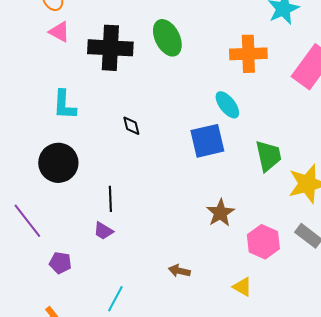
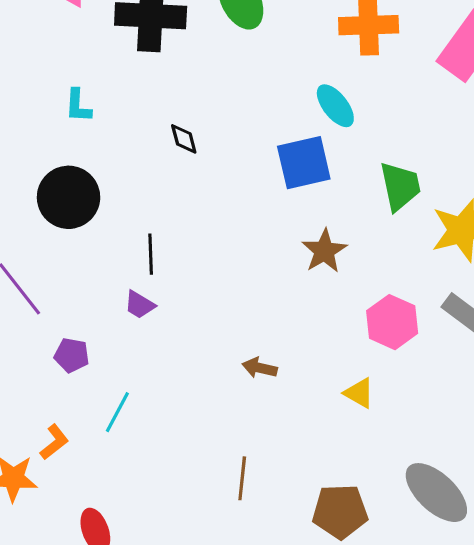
cyan L-shape: (64, 105) -> (78, 106), size x0.7
brown star: (220, 213) -> (324, 251), moved
cyan line: (115, 299) -> (117, 412), moved

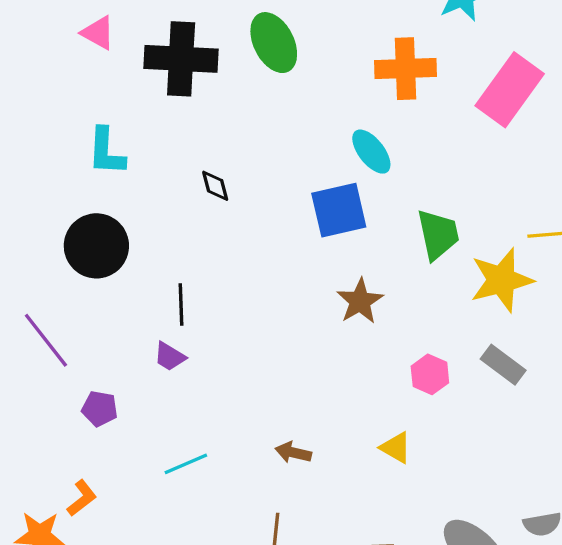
cyan L-shape: (78, 106) -> (106, 152), size x1.4
pink hexagon: (392, 322) -> (430, 374), size x0.7
brown arrow: (260, 368) -> (293, 453), moved
cyan line: (117, 412) -> (186, 464), moved, turned 39

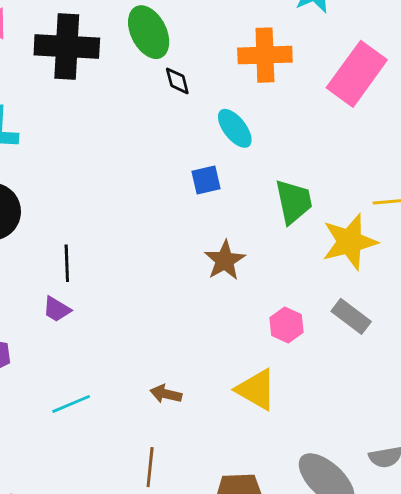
black diamond: (215, 186) -> (177, 81), moved
blue square: (339, 210) -> (206, 180), size x0.6
yellow triangle: (396, 448) -> (256, 390), size x1.5

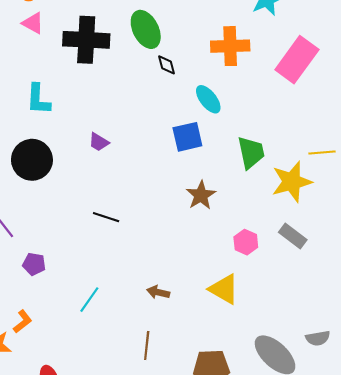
blue square: (206, 180) -> (187, 137), size x1.4
black line: (67, 263) -> (106, 217), moved, turned -70
purple trapezoid: (57, 309) -> (99, 142), moved
cyan line: (71, 404) -> (89, 300), turned -32

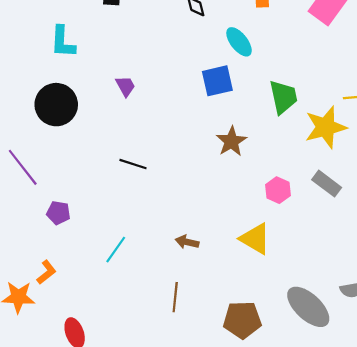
purple trapezoid: (99, 142) -> (125, 86), turned -150

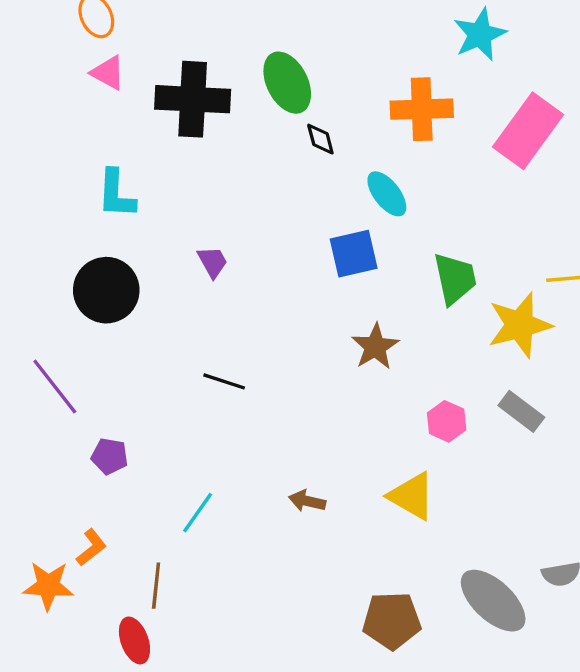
brown line: (175, 297) -> (156, 586), moved

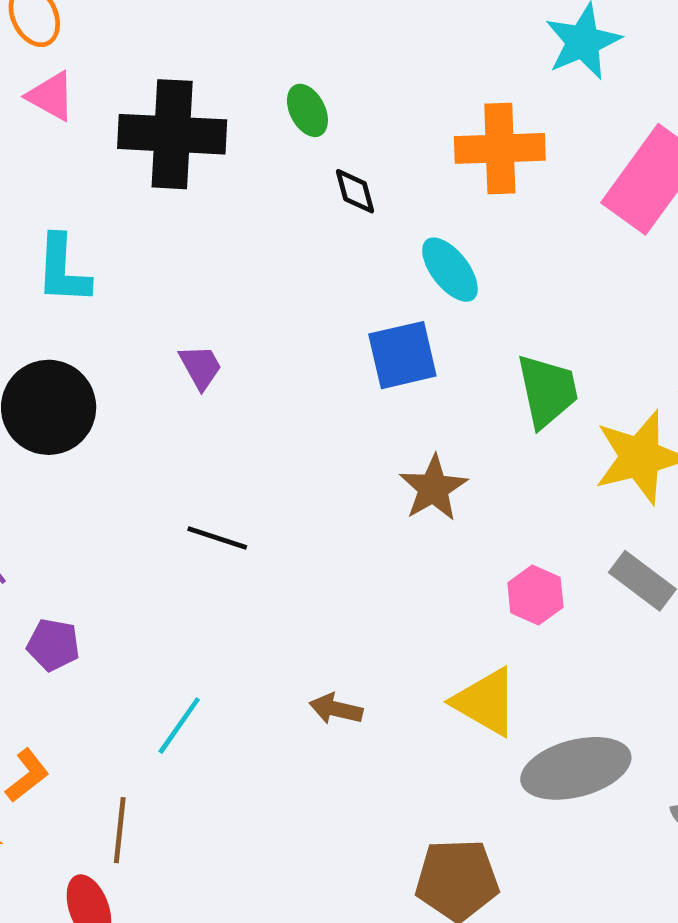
green ellipse: (287, 83) -> (307, 110), size x0.6
gray ellipse: (493, 601) -> (576, 768), moved, turned -58

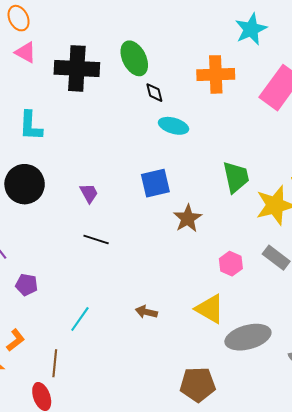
green ellipse: (307, 110) -> (134, 58), size x1.6
cyan ellipse: (450, 270) -> (174, 126), moved, turned -36
blue square: (402, 355) -> (155, 183), moved
purple trapezoid: (201, 367) -> (89, 193), moved

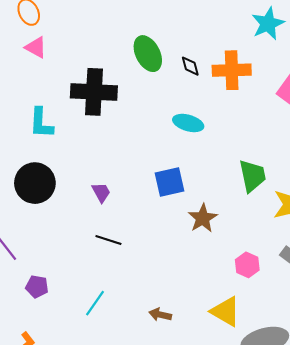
black cross: (77, 68) -> (94, 92), moved
black diamond: (154, 93) -> (190, 66), moved
cyan line: (80, 319) -> (95, 303), moved

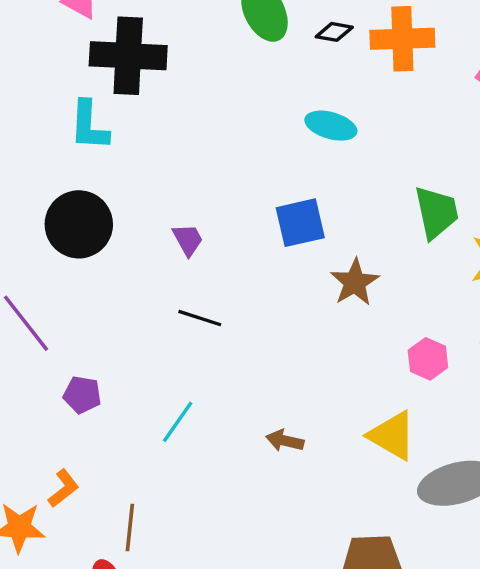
black diamond: (190, 66) -> (334, 32), turned -65
black cross: (94, 92) -> (128, 56), moved

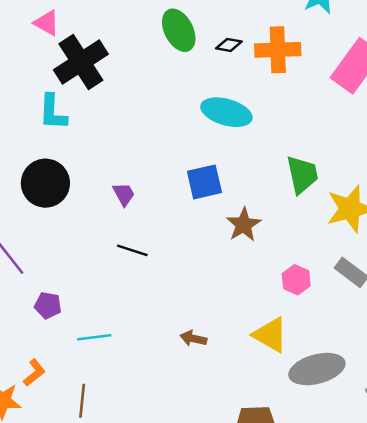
black cross: (128, 56) -> (81, 62), turned -36
cyan ellipse: (331, 126) -> (226, 112), size x1.4
cyan line: (178, 422) -> (94, 337), moved, turned 48

